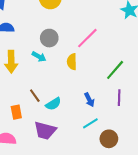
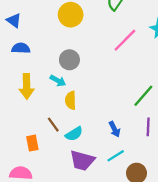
pink line: (87, 38) -> (125, 40), moved
yellow semicircle: (72, 62) -> (71, 100), moved
purple trapezoid: (45, 131) -> (82, 160), moved

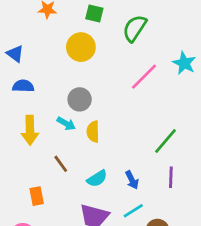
yellow semicircle: (71, 100) -> (93, 132), moved
brown line: (53, 125) -> (61, 164), moved
cyan semicircle: (74, 134) -> (97, 179), moved

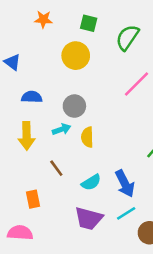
blue semicircle: (23, 86) -> (32, 97), moved
cyan arrow: (66, 124) -> (61, 129), turned -48
blue arrow: (132, 180) -> (125, 184), size x1.5

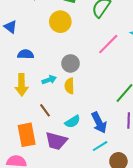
gray circle: (74, 106) -> (71, 63), moved
orange rectangle: (33, 199) -> (27, 135), size x1.6
purple trapezoid: (89, 219) -> (56, 141), moved

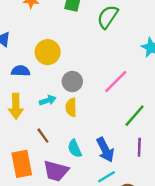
yellow circle: (60, 22) -> (48, 52), moved
pink line: (108, 44) -> (116, 82), moved
cyan semicircle: (73, 122) -> (75, 149), turned 98

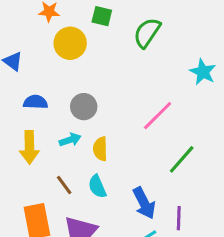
yellow circle: (48, 52) -> (70, 43), moved
gray circle: (72, 82) -> (84, 107), moved
purple line: (139, 147) -> (179, 218), moved
cyan semicircle: (75, 149) -> (97, 187), moved

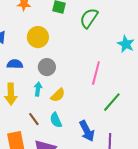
yellow circle: (70, 43) -> (38, 37), moved
pink line: (158, 116) -> (96, 73), turned -30
cyan arrow: (70, 140) -> (38, 89), turned -64
yellow semicircle: (100, 149) -> (58, 95), turned -133

